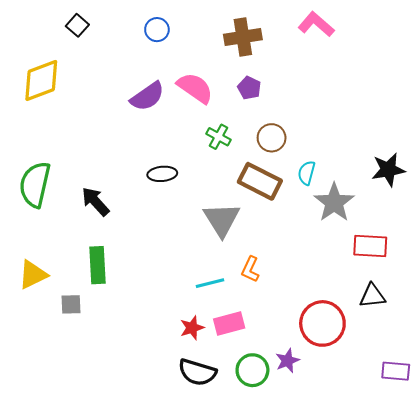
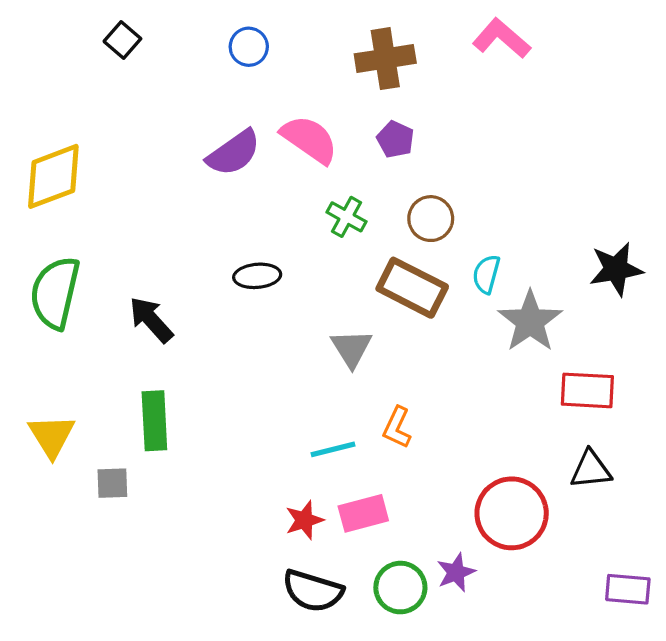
yellow diamond: (41, 81) -> (53, 176), moved
gray triangle: (222, 220) -> (352, 348), size x0.7
yellow triangle: (33, 275) -> (52, 436), turned -36

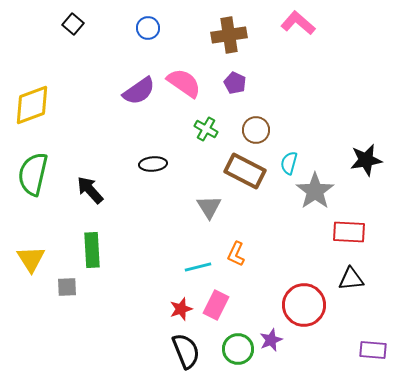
pink rectangle: (363, 513) -> (216, 305), turned -48
black semicircle: (313, 591) -> (186, 351), turned -129

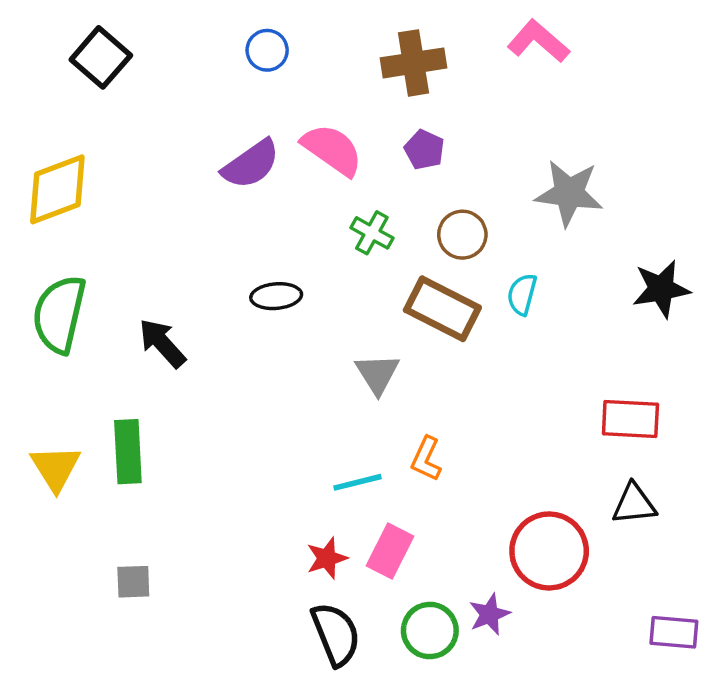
black square: (73, 24) -> (101, 57), moved, size x1.5
gray star: (315, 191) -> (569, 193), moved, turned -30
green rectangle: (92, 250) -> (128, 452), moved
gray square: (67, 287) -> (133, 582), moved

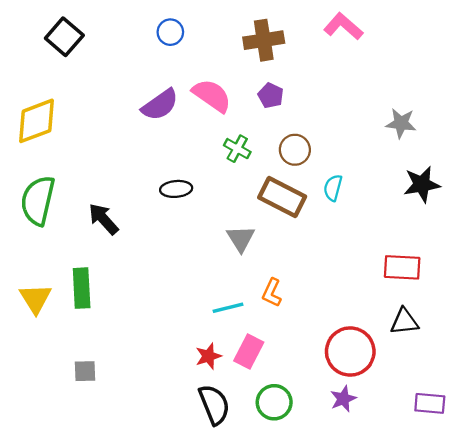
gray star: (569, 193) -> (401, 123), moved, size x0.7
purple star: (489, 614) -> (343, 399), moved

